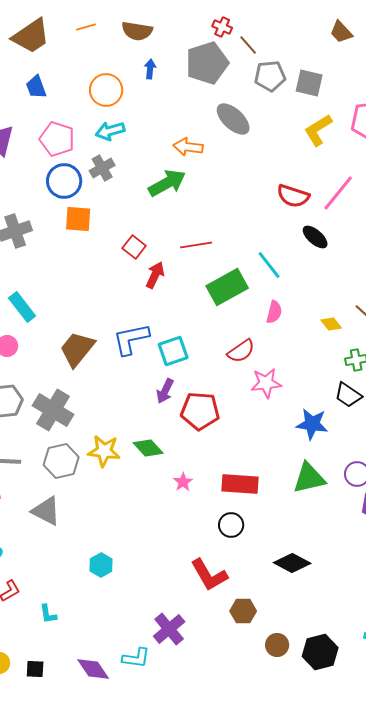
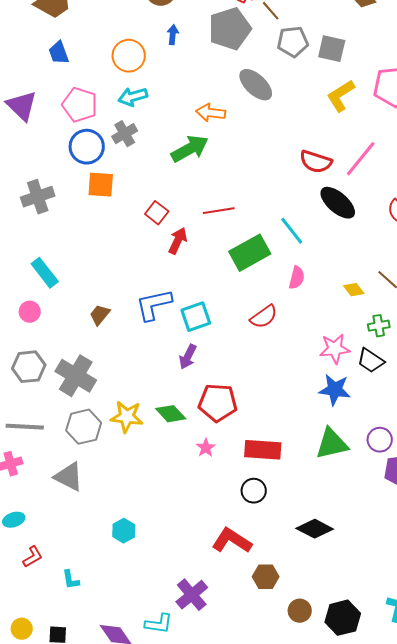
black ellipse: (315, 237) -> (338, 203), size x1.4
brown trapezoid: (77, 349) -> (100, 315), size x0.6
pink star: (266, 383) -> (335, 349), moved
red pentagon: (200, 411) -> (218, 403), moved
red L-shape: (209, 575) -> (232, 541), turned 153

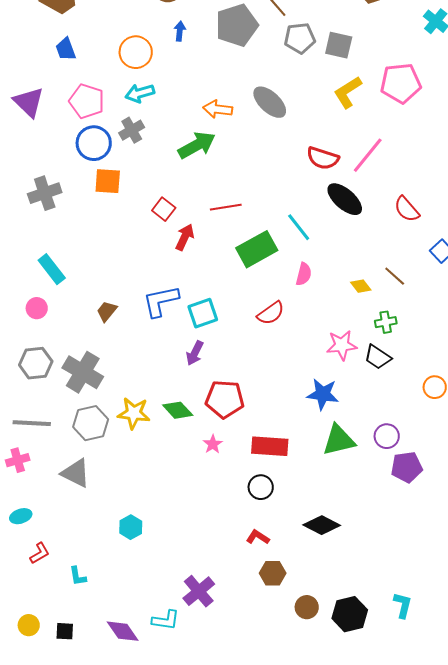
gray ellipse: (256, 85) -> (270, 102), moved
blue star: (335, 390) -> (323, 394), moved
red L-shape: (232, 541) -> (258, 537), moved, size x0.6

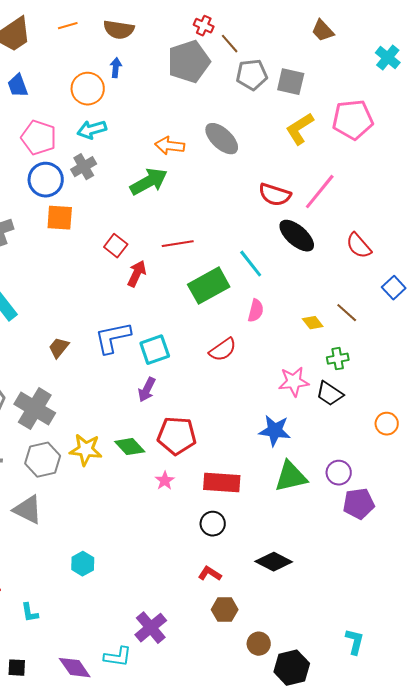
blue arrow: (180, 31) -> (116, 68), moved
black hexagon: (350, 614) -> (292, 668), moved

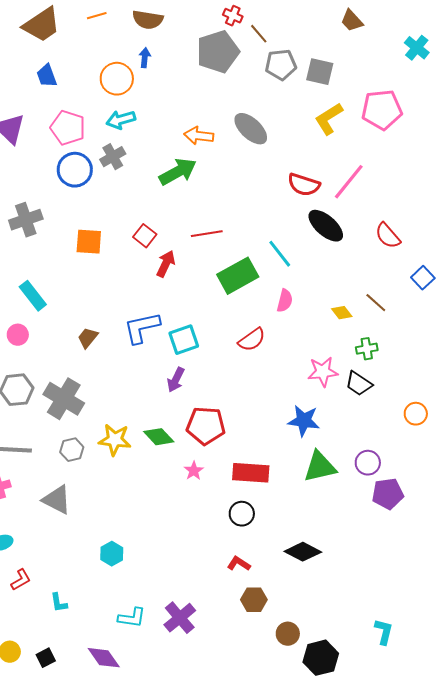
orange square: (60, 218) -> (89, 242), moved
gray hexagon: (43, 460) -> (72, 450), size x0.7
cyan L-shape: (118, 657) -> (132, 618), moved
black square: (17, 668) -> (46, 658), turned -30

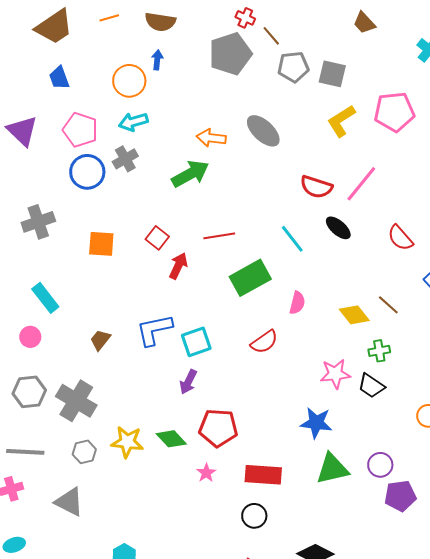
black ellipse: (326, 226) -> (338, 228), size x0.7
cyan line: (280, 254) -> (292, 239), moved
yellow diamond: (342, 313) -> (354, 315), size x1.4

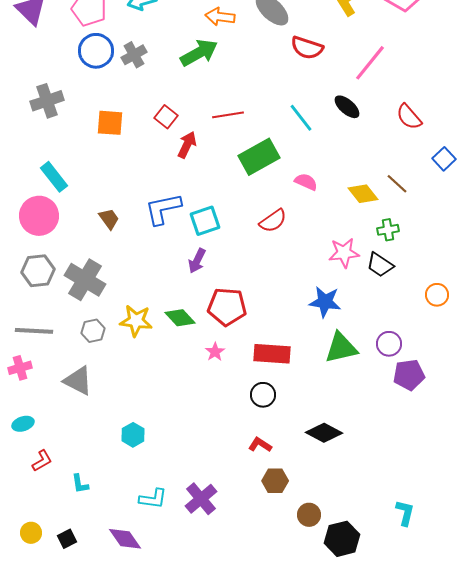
gray cross: (125, 159) -> (134, 55), moved
red semicircle: (316, 187) -> (307, 48), moved
pink semicircle: (297, 303) -> (306, 182), turned -80
pink circle: (30, 337) -> (39, 216), size x1.8
brown trapezoid: (100, 340) -> (109, 219), turned 105

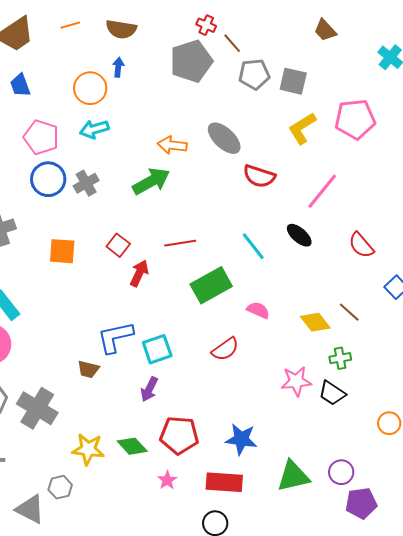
brown trapezoid: (109, 219) -> (88, 369), moved, turned 140
blue star: (325, 302) -> (241, 439), moved
gray hexagon: (93, 331) -> (60, 487), moved

